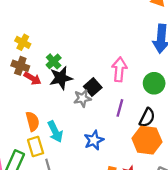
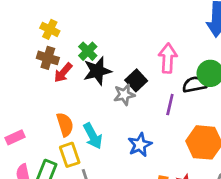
red arrow: (33, 78) -> (63, 73), turned 102
black semicircle: (147, 118) -> (194, 85), moved, turned -126

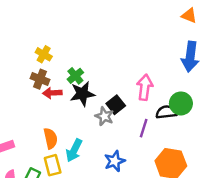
red arrow: (63, 73) -> (52, 93), turned 42
gray star: (124, 95) -> (104, 116), turned 30
cyan arrow: (93, 136) -> (74, 150), turned 50

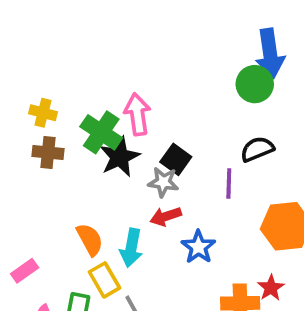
green cross: (75, 76) -> (101, 132), size x1.5
pink arrow: (145, 87) -> (137, 114), moved
red arrow: (52, 93) -> (166, 216), moved
green circle: (181, 103) -> (255, 84), moved

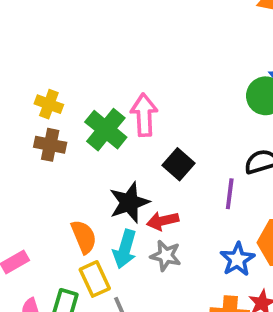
black star: (120, 157) -> (129, 202), moved
gray star: (163, 182) -> (166, 256), moved
blue star: (198, 247) -> (237, 259), moved

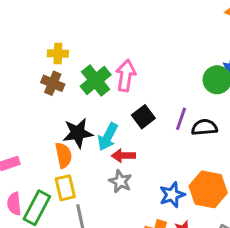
yellow cross: (49, 104) -> (58, 53), turned -30
purple line: (230, 194) -> (181, 119), moved
black star: (129, 202) -> (78, 133), moved
cyan arrow: (125, 249) -> (108, 137), moved

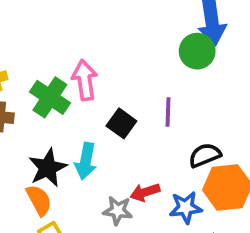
black semicircle: (204, 127) -> (205, 155), moved
red arrow: (123, 156) -> (145, 192), moved
blue star: (172, 195) -> (186, 207), turned 30

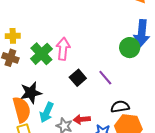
purple line: (168, 112) -> (105, 78), turned -56
cyan arrow: (86, 161) -> (47, 112), moved
orange semicircle: (39, 200) -> (22, 110), size x1.4

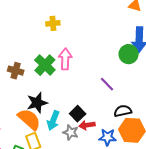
yellow cross: (13, 36) -> (53, 23), moved
black square: (78, 78) -> (78, 114), moved
orange semicircle: (22, 110) -> (29, 119), turned -30

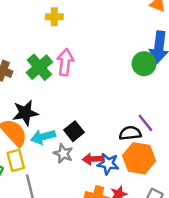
purple line: (107, 84) -> (145, 123), moved
cyan arrow: (53, 120) -> (43, 137), turned 48
red arrow: (87, 125) -> (93, 159), moved

